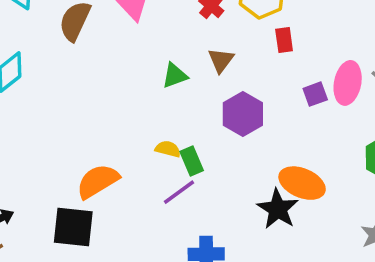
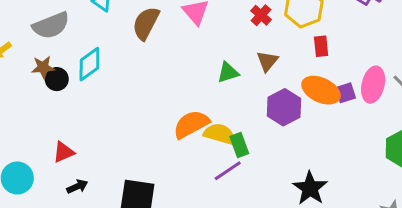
yellow semicircle: (168, 149) -> (220, 134), size x1.5
orange semicircle: (98, 181) -> (191, 124), moved
orange ellipse: (302, 183) -> (321, 90), moved

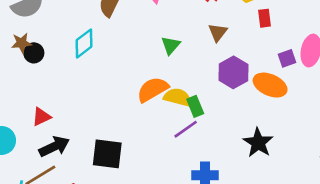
cyan diamond: (89, 64) -> (84, 43), moved
green triangle: (228, 73) -> (171, 45), moved, turned -30
orange ellipse: (321, 90) -> (270, 85), moved
black arrow: (77, 187) -> (54, 147), size x1.6

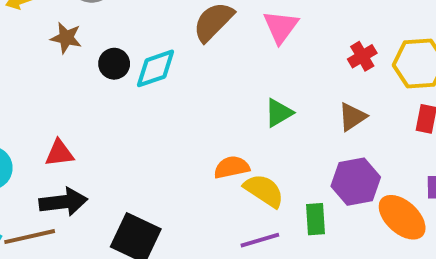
black circle: (34, 53) -> (114, 64), moved
orange semicircle: (153, 89) -> (232, 167), size x0.7
green rectangle: (195, 106) -> (315, 219), moved

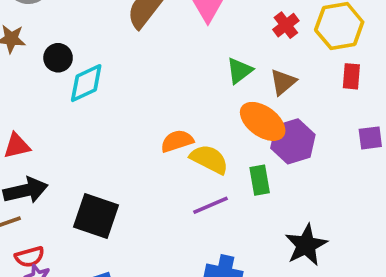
cyan diamond: (155, 68) -> (86, 83), moved
green triangle: (279, 113) -> (239, 71), moved
orange ellipse: (402, 217) -> (263, 121), moved

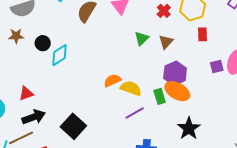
orange ellipse: (263, 121) -> (177, 91), moved
black square: (96, 216) -> (73, 126), turned 30

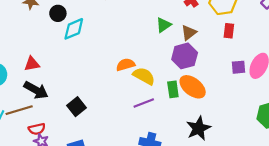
purple hexagon: (175, 73) -> (185, 56), moved
black arrow: (34, 117) -> (36, 90), turned 40
black square: (73, 126) -> (77, 107), size x0.7

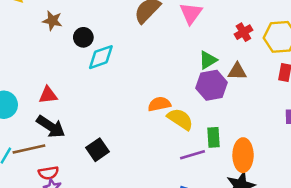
brown triangle: (189, 33) -> (237, 71), turned 35
purple hexagon: (185, 56) -> (212, 85), moved
orange ellipse: (193, 87) -> (243, 155), moved, turned 48
purple line: (144, 103) -> (193, 155), moved

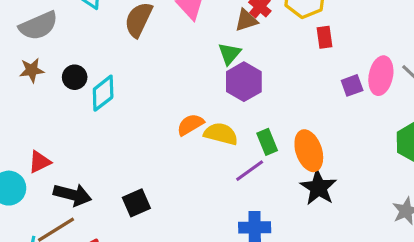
brown triangle: (237, 71) -> (246, 20), moved
red triangle: (48, 95) -> (40, 162), moved
black square: (98, 150) -> (136, 203), turned 30

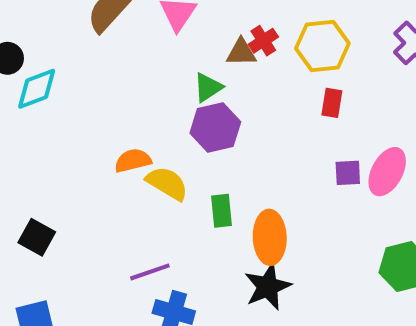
purple line: (250, 171) -> (150, 272), moved
black square: (136, 203) -> (37, 237), turned 36

